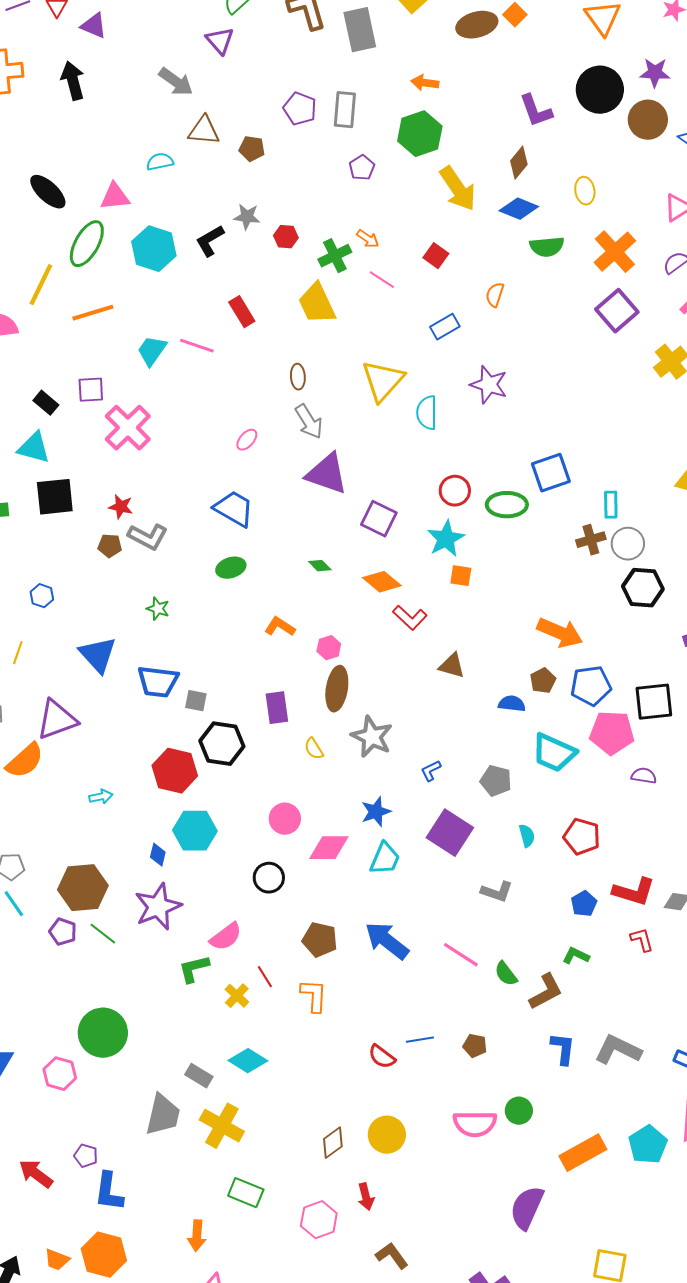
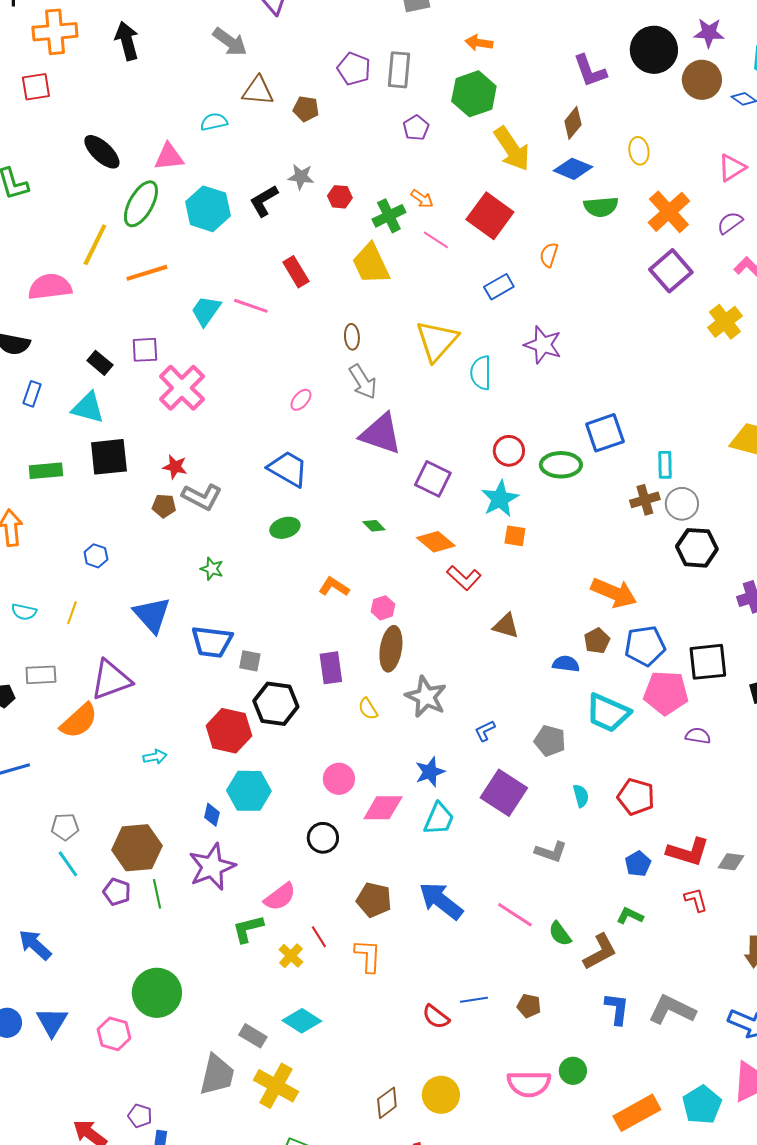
red square: (436, 256) -> (490, 216), size x1.8
green line: (103, 934) -> (157, 894), turned 40

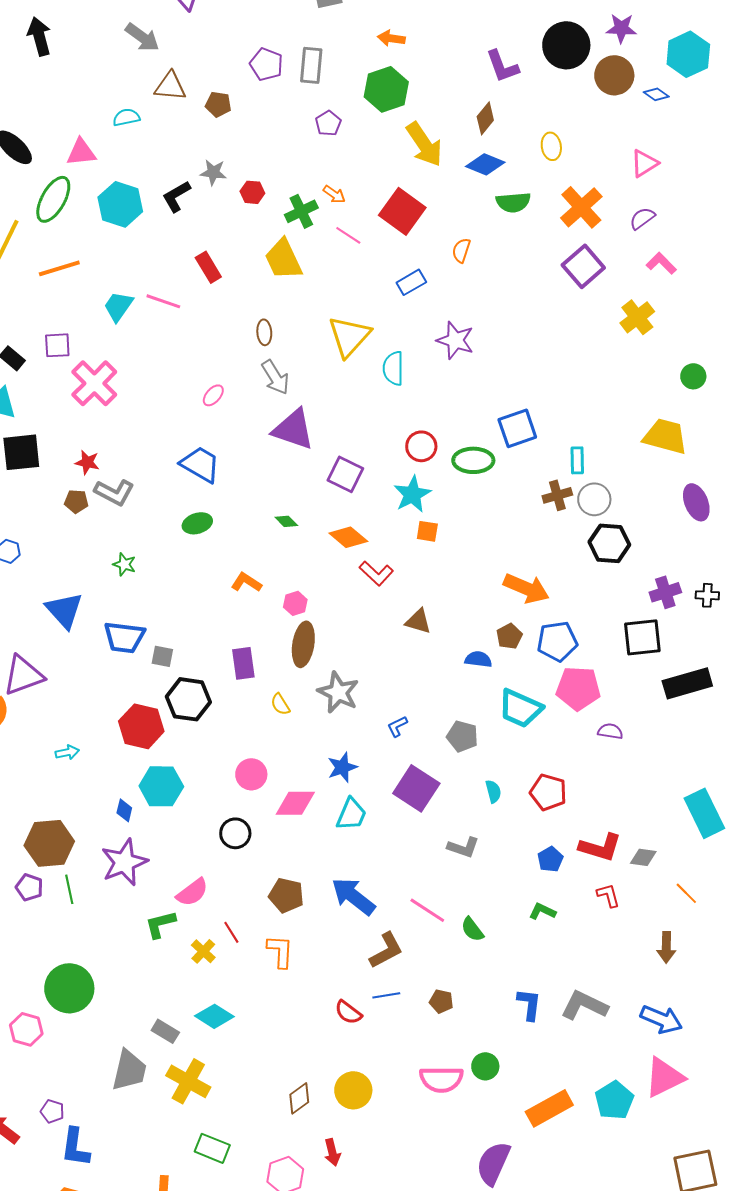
black square: (708, 662) -> (642, 637), moved
brown L-shape: (600, 952) -> (386, 950), moved

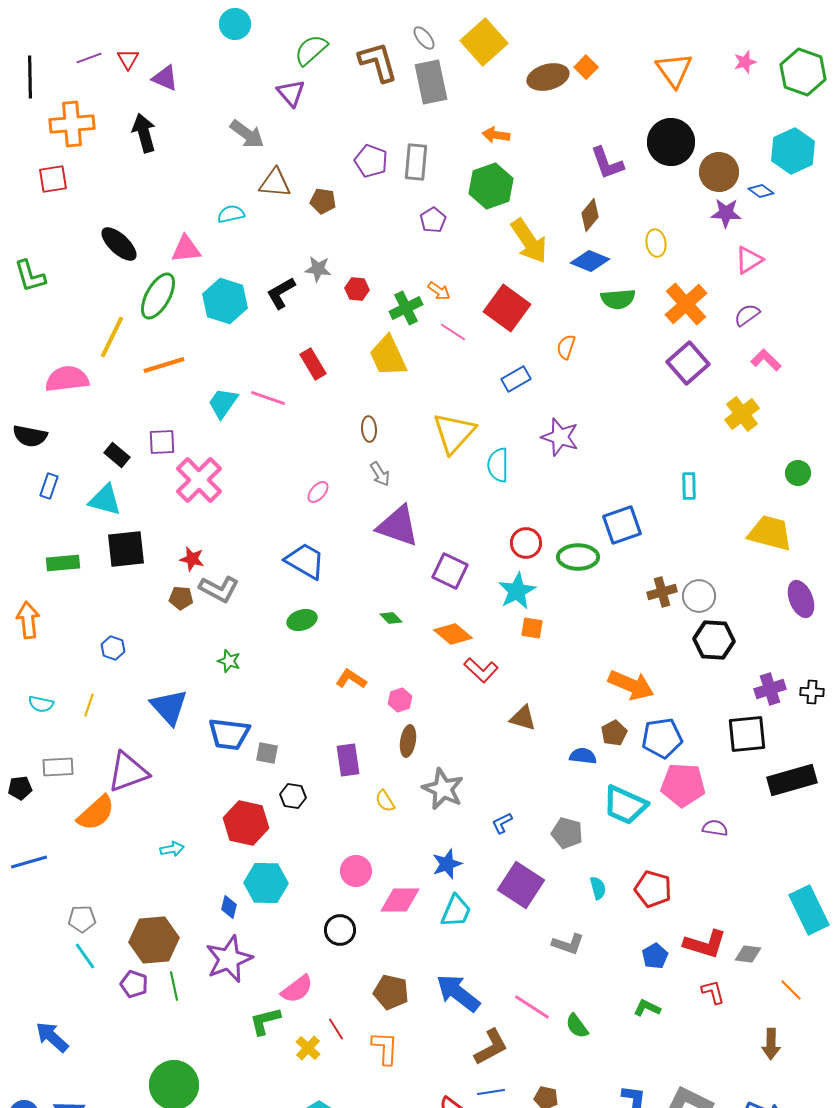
purple star: (621, 28) -> (726, 213), moved
gray arrow: (275, 377) -> (380, 474), size x0.7
cyan rectangle: (577, 460) -> (689, 486), moved
brown ellipse: (303, 644) -> (408, 741), size x0.7
black hexagon: (188, 699) -> (293, 796), size x0.6

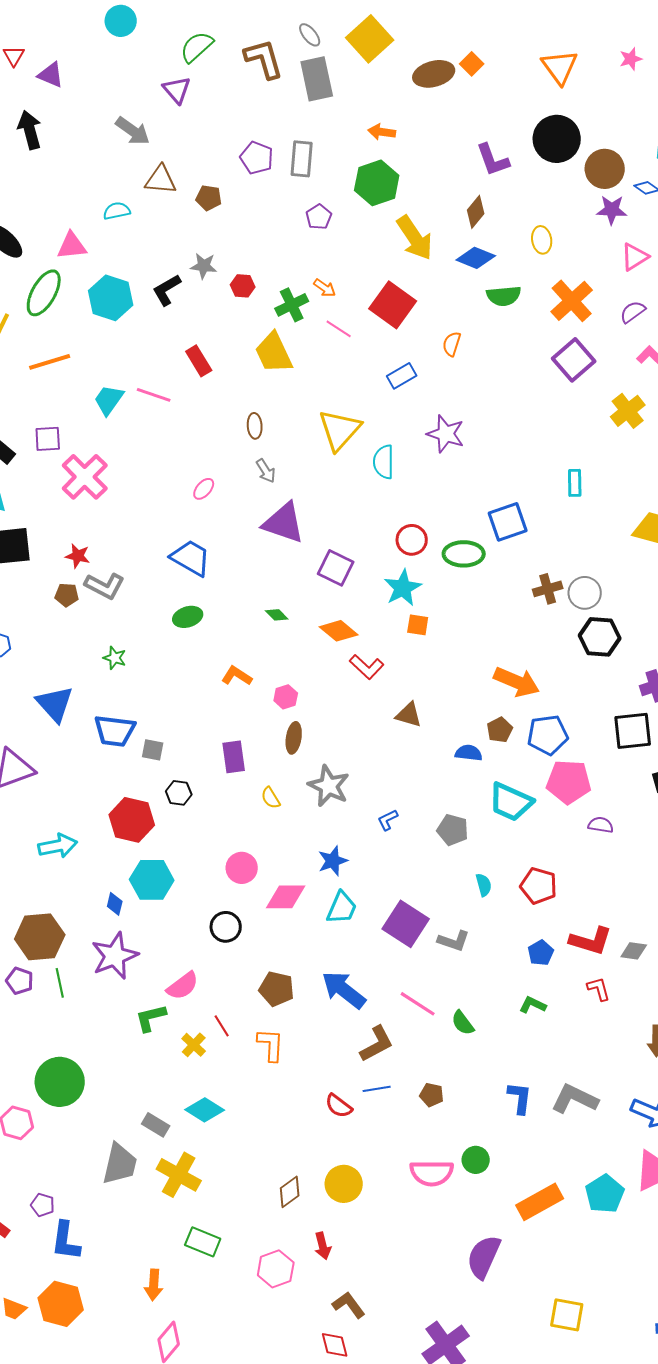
cyan arrow: (172, 849) -> (58, 846), size x1.6
purple square: (521, 885) -> (406, 924), moved

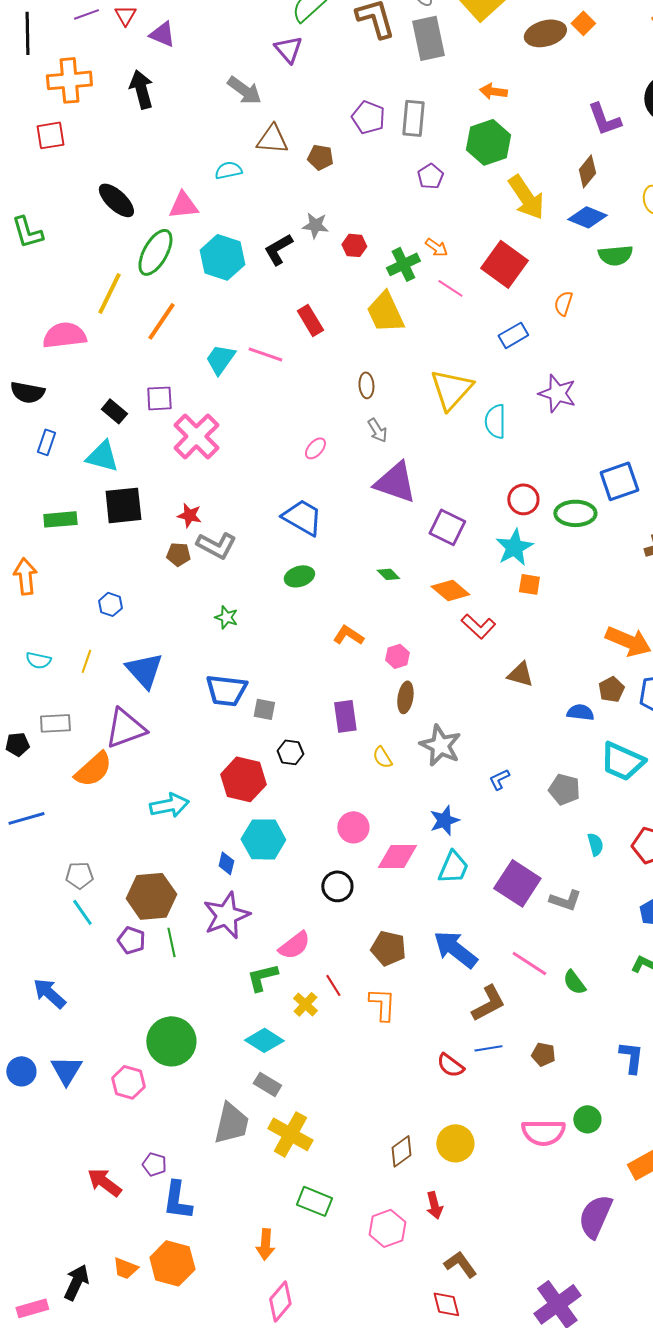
orange line: (50, 362) -> (161, 321), turned -39
blue triangle: (55, 704) -> (144, 670), moved
cyan diamond: (205, 1110) -> (264, 1040), moved

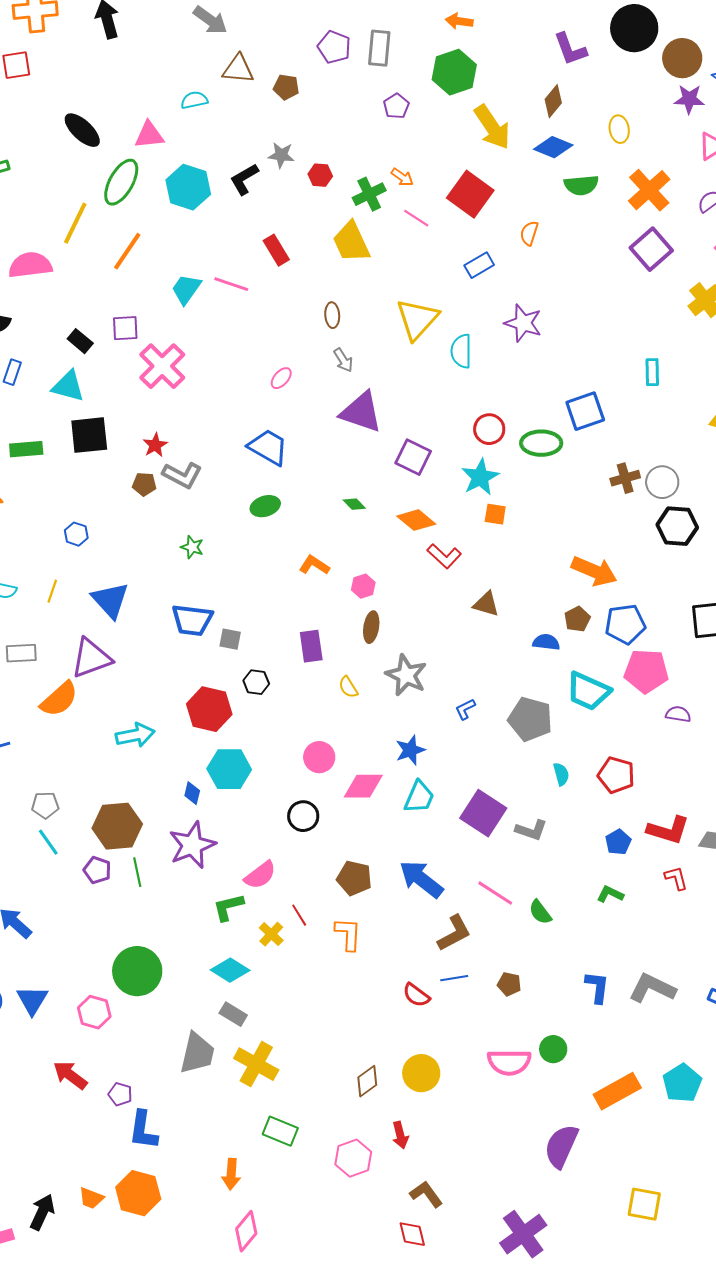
red star: (189, 515) -> (155, 445), turned 30
gray pentagon: (564, 789) -> (530, 719), size x1.4
red arrow: (104, 1182) -> (70, 1075), moved

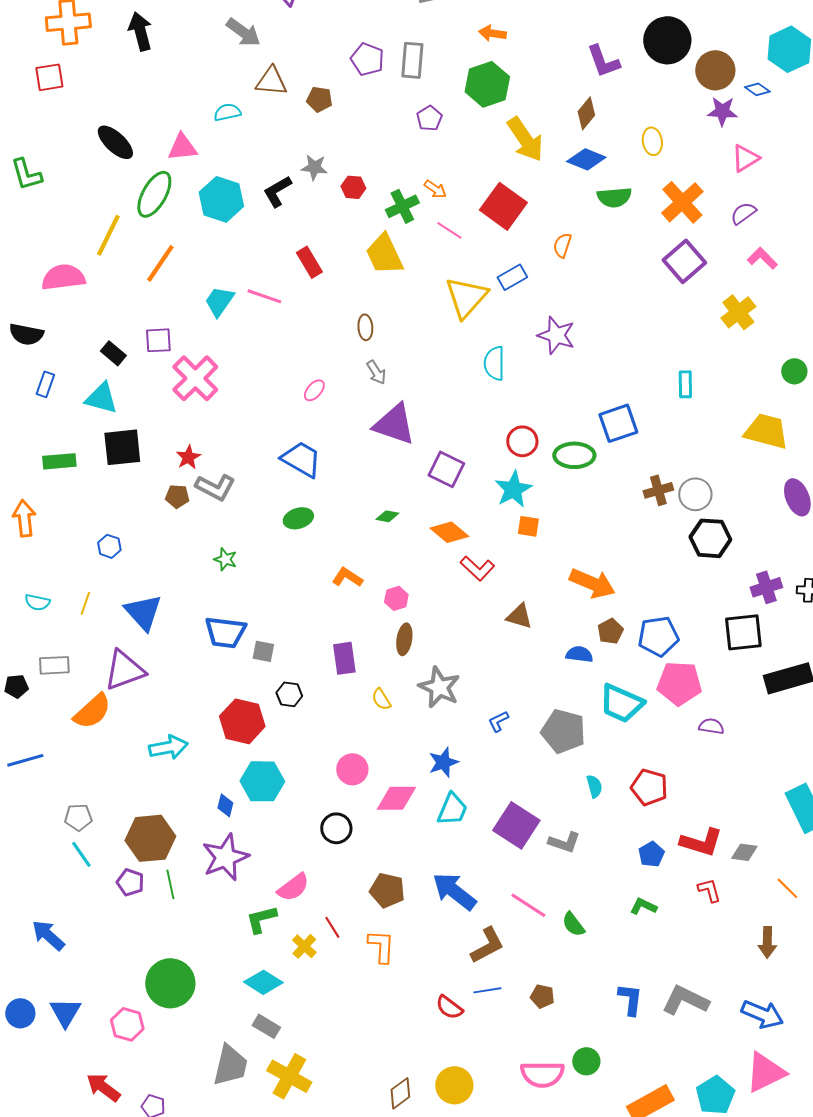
yellow triangle: (417, 319) -> (466, 297), moved
green diamond: (354, 504) -> (387, 516), turned -35
orange arrow: (594, 571) -> (592, 583), moved

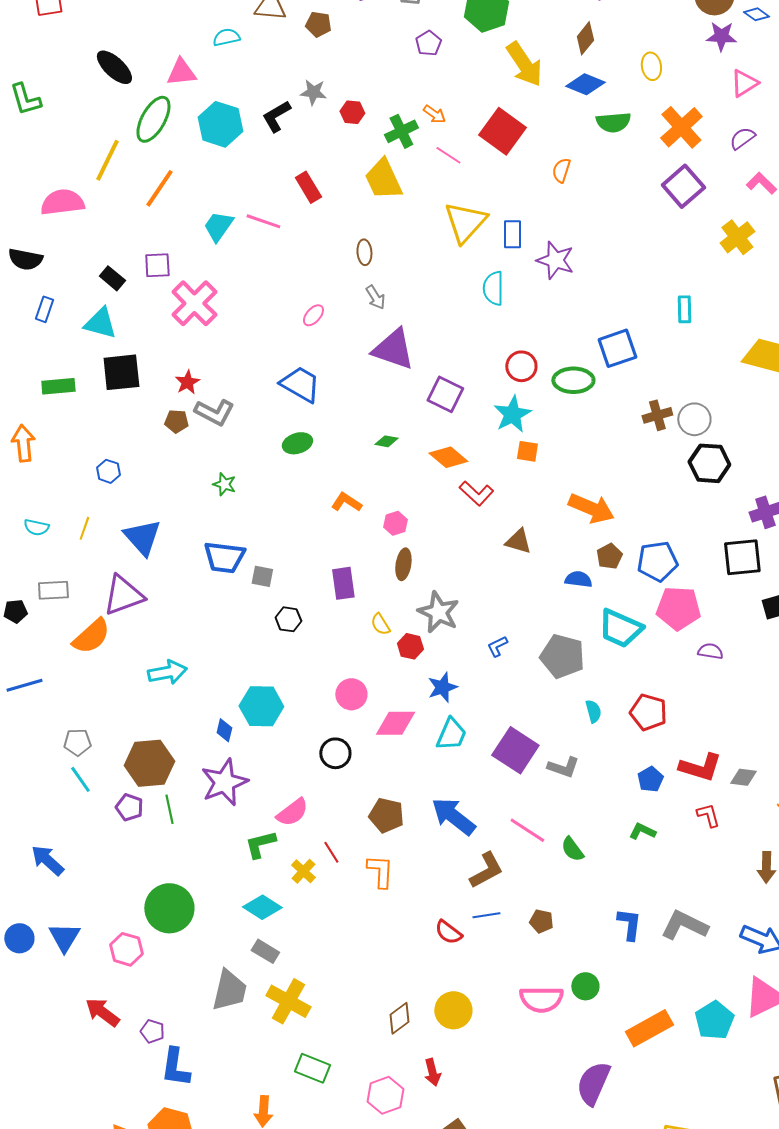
blue rectangle: (512, 277) -> (512, 234), moved, turned -60
red hexagon: (242, 721) -> (410, 646), moved, size x0.6

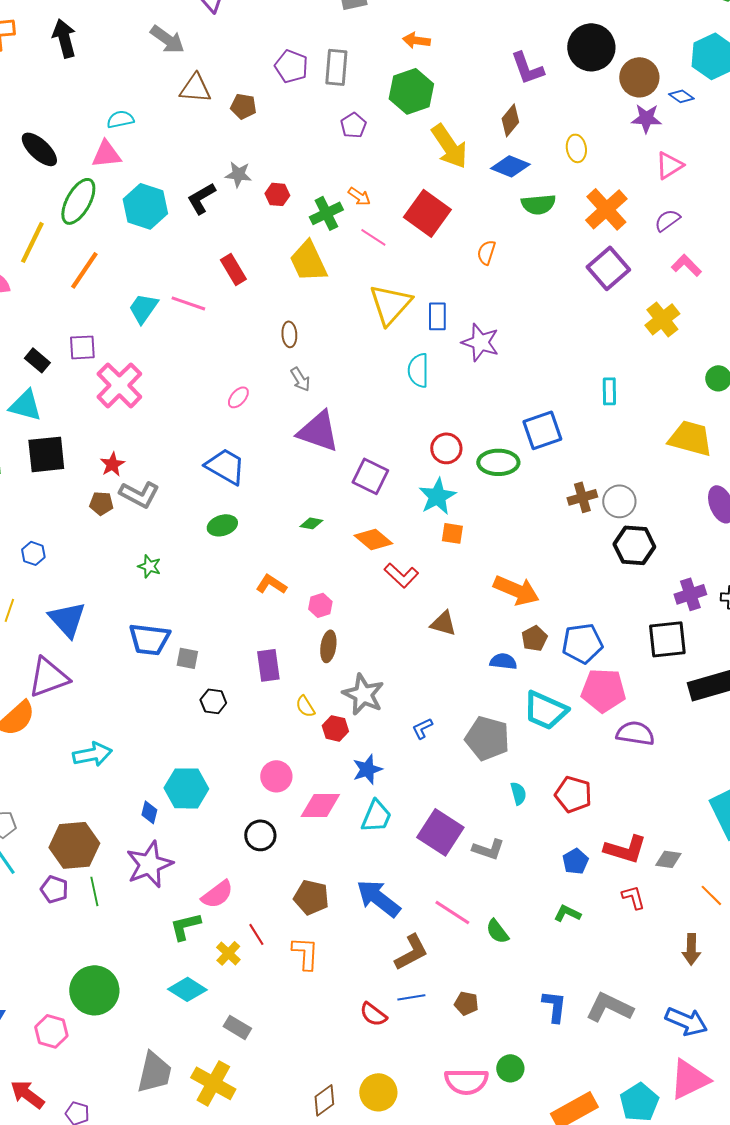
cyan semicircle: (226, 37) -> (120, 119), moved
purple semicircle: (710, 651) -> (635, 733), size x1.5
gray rectangle: (265, 951) -> (237, 1027), moved

